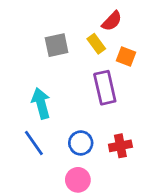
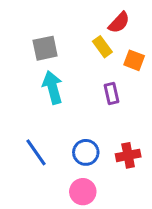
gray square: (57, 45) -> (45, 48), moved
purple rectangle: (105, 88) -> (111, 94), size x0.6
cyan arrow: (41, 103) -> (53, 87), moved

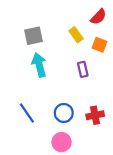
red semicircle: (119, 23) -> (98, 17), moved

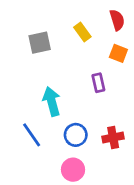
red semicircle: (98, 17) -> (117, 20), turned -60
yellow rectangle: (76, 35) -> (82, 32), moved
cyan arrow: (39, 65) -> (52, 101), moved

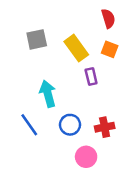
yellow rectangle: (82, 32) -> (76, 48), moved, size x1.5
pink circle: (73, 170) -> (86, 157), moved

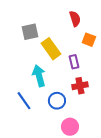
red semicircle: (108, 18) -> (75, 19), moved
yellow rectangle: (76, 48) -> (51, 49), moved
red cross: (105, 127) -> (80, 86), moved

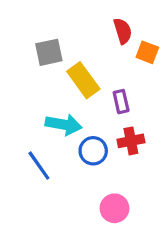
orange square: (89, 40) -> (147, 52), moved
cyan arrow: (39, 76) -> (64, 125), turned 115
blue circle: (57, 101) -> (93, 151), moved

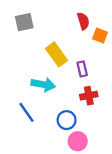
gray square: (49, 52) -> (24, 22), moved
blue circle: (93, 151) -> (67, 120), moved

